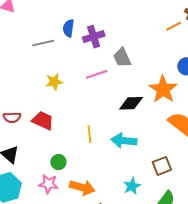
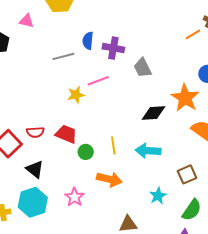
purple cross: (94, 37) -> (113, 48), turned 30
pink line: (97, 74) -> (98, 81), moved
green circle: (58, 162) -> (86, 152), moved
pink star: (48, 184) -> (74, 197), turned 30
orange arrow: (82, 187) -> (109, 179), moved

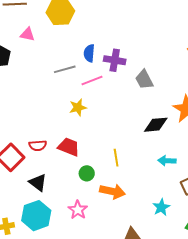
pink line: (98, 81) -> (92, 81), moved
cyan arrow: (148, 151) -> (167, 161), moved, size x0.7
green circle: (86, 152) -> (87, 173), moved

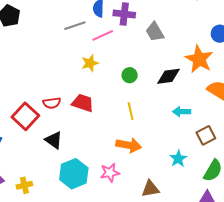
green circle: (87, 173) -> (130, 75), moved
pink star: (78, 210) -> (110, 173), moved, turned 30
cyan hexagon: (36, 216) -> (74, 174), moved

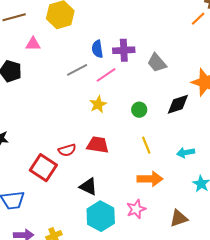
cyan arrow: (182, 112) -> (186, 153), moved
black triangle: (54, 140) -> (88, 187), moved

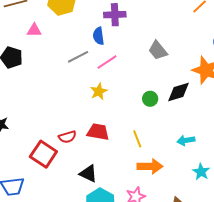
purple cross: (124, 50) -> (115, 15), moved
green circle: (139, 110) -> (150, 99), moved
yellow line: (146, 145) -> (137, 139), moved

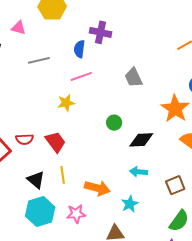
gray line: (78, 57) -> (39, 60), moved
black diamond: (178, 92) -> (141, 140), moved
red trapezoid: (98, 132) -> (55, 142), turned 30
yellow line: (137, 139) -> (63, 175), moved
cyan star: (201, 172) -> (130, 204), moved

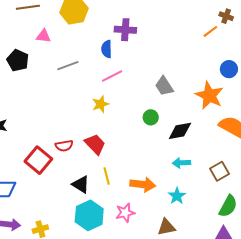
gray trapezoid: (133, 78) -> (164, 86), moved

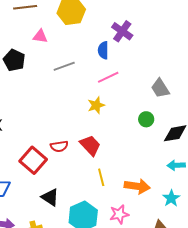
purple cross: (125, 30) -> (122, 31), turned 30
black triangle: (81, 184) -> (50, 197), moved

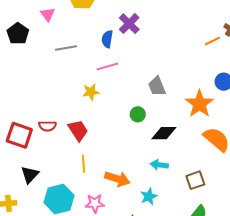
pink triangle: (40, 36) -> (48, 14), turned 35
red square: (33, 160) -> (19, 135), turned -32
black triangle: (50, 197) -> (30, 175), turned 30

